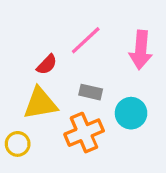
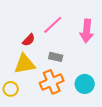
cyan circle: (131, 113) -> (85, 84), moved

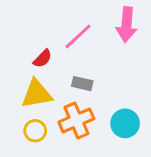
pink arrow: (87, 31) -> (127, 25), moved
yellow circle: (11, 89) -> (35, 131), moved

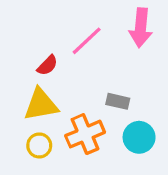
gray rectangle: (82, 84) -> (118, 101), moved

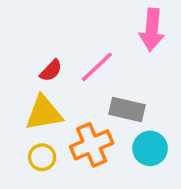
pink line: (87, 41) -> (97, 67), moved
gray rectangle: (118, 101) -> (127, 109), size x1.4

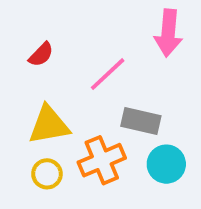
red semicircle: (51, 71) -> (41, 55), moved

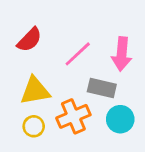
pink arrow: (168, 33) -> (122, 54), moved
red semicircle: (41, 55) -> (29, 40), size x1.4

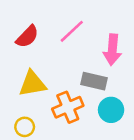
pink line: (78, 54) -> (72, 31), moved
yellow circle: (34, 126) -> (25, 127), moved

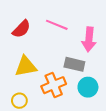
pink line: (72, 31) -> (57, 25), turned 65

